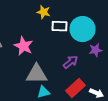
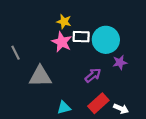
pink star: (24, 46) -> (62, 42), moved
gray triangle: (36, 74) -> (40, 76), moved

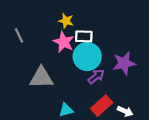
cyan circle: (106, 40) -> (87, 57), moved
gray line: (15, 53) -> (19, 35), moved
purple star: (120, 62) -> (124, 63), size x1.5

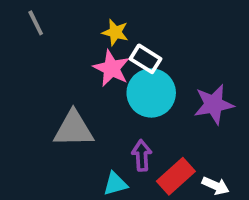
gray line: (19, 35) -> (36, 23), moved
white rectangle: (84, 36) -> (146, 59), turned 30
purple arrow: (96, 77) -> (142, 155), moved, turned -54

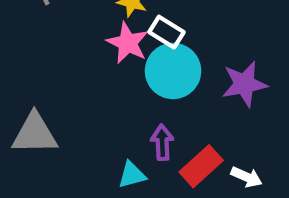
gray triangle: (74, 129) -> (35, 134), moved

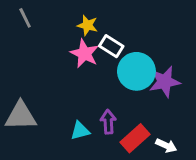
cyan circle: (173, 71) -> (136, 71), moved
cyan triangle: (132, 175) -> (80, 131), moved

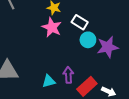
white rectangle: (111, 46) -> (80, 22), moved
cyan circle: (136, 71) -> (88, 40), size x0.6

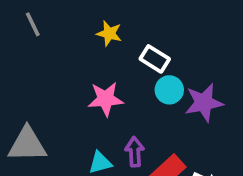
pink star: (52, 27) -> (106, 99), moved, turned -30

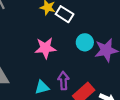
white rectangle: (155, 59) -> (65, 14), moved

